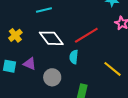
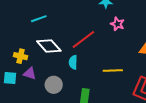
yellow cross: (15, 35) -> (20, 56), moved, turned -32
yellow line: (112, 69) -> (113, 70), turned -36

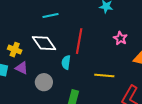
cyan line: (39, 19) -> (51, 15), moved
pink star: (117, 24) -> (120, 38), moved
red line: (83, 39) -> (79, 41), turned -50

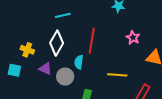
white diamond: (44, 43) -> (57, 43), turned 65
purple triangle: (22, 68) -> (45, 69), moved
gray circle: (44, 82) -> (65, 77), moved

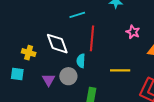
cyan line: (63, 15) -> (77, 15), moved
white diamond: (57, 43) -> (57, 44), turned -45
purple triangle: (45, 69) -> (49, 80), moved, turned 40

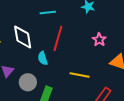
cyan semicircle: (81, 61) -> (43, 58), turned -32
gray circle: (68, 76) -> (28, 82), moved

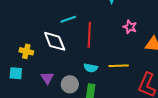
cyan line: (48, 12) -> (68, 19), moved
cyan semicircle: (43, 58) -> (91, 68), moved, turned -48

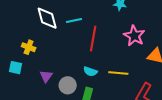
pink star: (130, 27) -> (134, 36), size x1.5
white diamond: (55, 41) -> (47, 18), moved

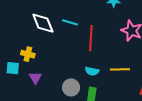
cyan line: (74, 21) -> (70, 22), turned 35
cyan square: (15, 68) -> (13, 68), moved
purple triangle: (46, 76) -> (35, 78), moved

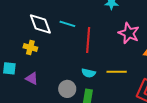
yellow cross: (28, 54) -> (30, 47), moved
purple triangle: (35, 78) -> (32, 78), turned -32

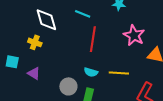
cyan line: (67, 24) -> (83, 14), moved

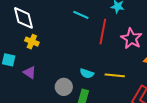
white diamond: (46, 20) -> (24, 18), moved
red line: (93, 39) -> (103, 31), moved

